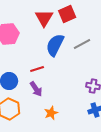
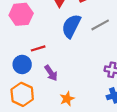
red line: (37, 69) -> (38, 48), moved

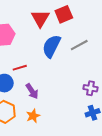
orange star: (67, 99) -> (33, 116), moved

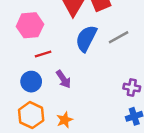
red line: (20, 68) -> (43, 54), moved
purple arrow: (32, 91) -> (63, 79), moved

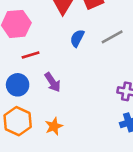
blue semicircle: (86, 38) -> (77, 38), size x0.6

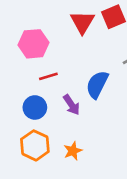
blue semicircle: (77, 38) -> (97, 84), moved, size x1.5

